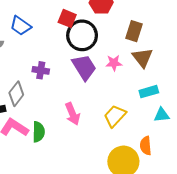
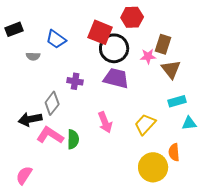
red square: (67, 18) -> (100, 32), size x1.4
pink star: (114, 63) -> (148, 56), moved
purple trapezoid: (84, 67) -> (116, 78), turned -44

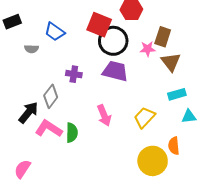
black arrow: (30, 119) -> (28, 112), turned 140

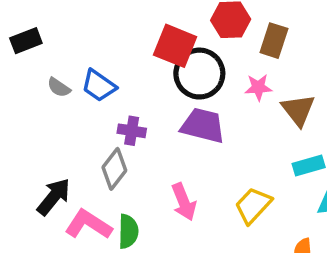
blue trapezoid: (55, 32) -> (99, 86), moved
brown rectangle: (163, 37) -> (274, 41), moved
gray semicircle: (31, 49) -> (59, 87), turned 32
gray diamond: (51, 96) -> (114, 169), moved

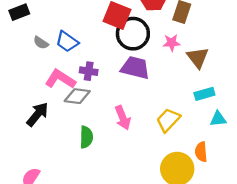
gray diamond: (114, 169) -> (77, 96), turned 60
pink L-shape: (88, 224) -> (60, 79), moved

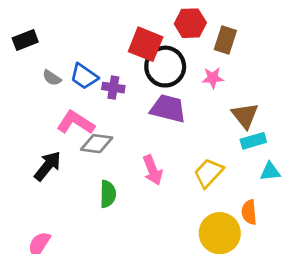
brown triangle: (198, 58) -> (245, 116), moved
purple cross: (89, 71) -> (113, 88), moved

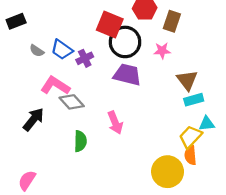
purple cross: (113, 88) -> (85, 58), turned -35
gray diamond: (97, 144) -> (72, 102), turned 40
yellow trapezoid: (209, 173) -> (190, 137), moved

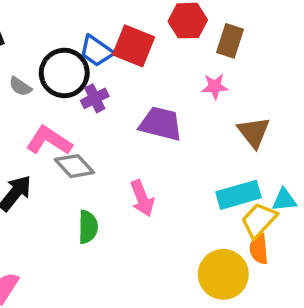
black circle: (125, 42) -> (64, 73), moved
blue trapezoid: (62, 50) -> (96, 51), moved
cyan rectangle: (194, 100) -> (239, 195), moved, size x1.4

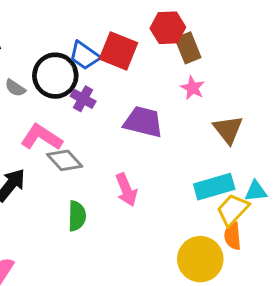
brown rectangle: (230, 41) -> (188, 48), moved, turned -40
pink star: (215, 87) -> (193, 88), turned 30
purple cross: (95, 98) -> (83, 99), turned -35

